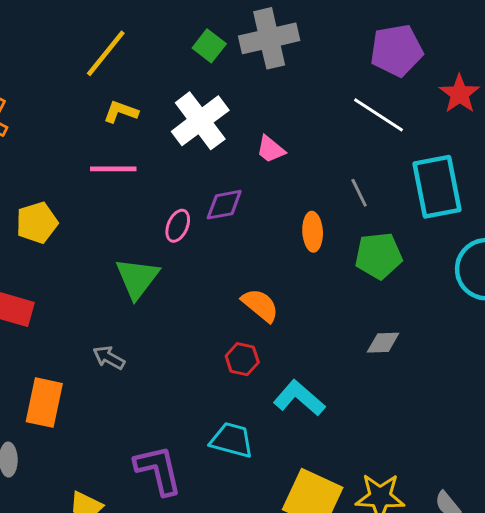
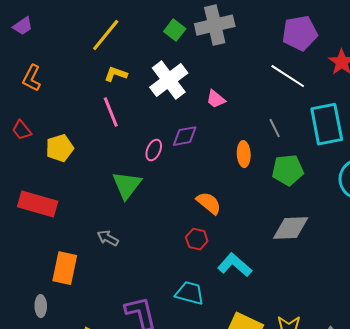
pink line: (113, 169) -> (111, 112), turned 68
gray diamond: (383, 343) -> (291, 228), size x1.6

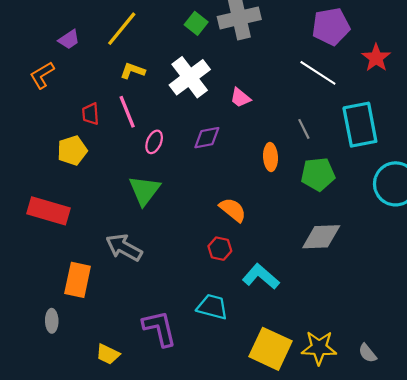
purple trapezoid: (23, 26) -> (69, 40), moved
orange L-shape: (32, 78) -> (42, 75), turned 32
red trapezoid: (22, 130) -> (91, 114), moved, turned 35
pink ellipse: (154, 150) -> (154, 142), moved
gray arrow: (108, 238) -> (124, 248), size x1.6

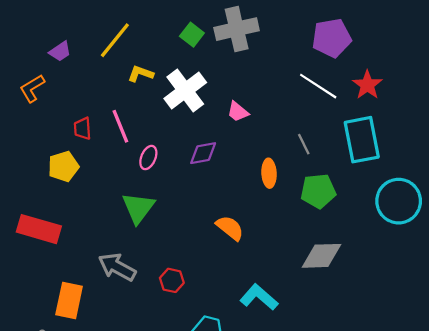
red star: (376, 58) -> (367, 85), moved
yellow L-shape: (133, 71) -> (141, 74), moved
red hexagon: (220, 249) -> (172, 280), moved

